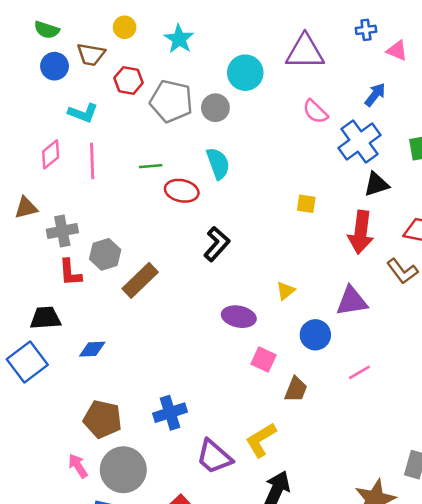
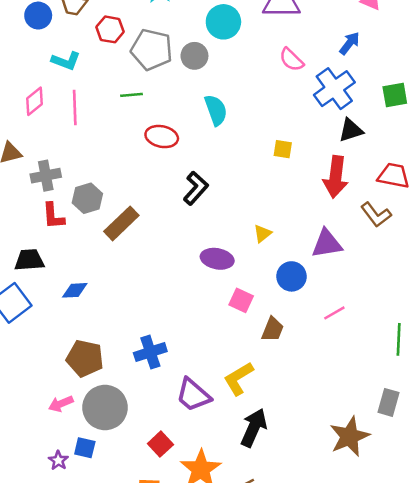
cyan semicircle: (218, 164) -> (216, 110), moved
green line: (151, 166) -> (131, 95), moved
pink arrow: (78, 466) -> (61, 404), turned -80

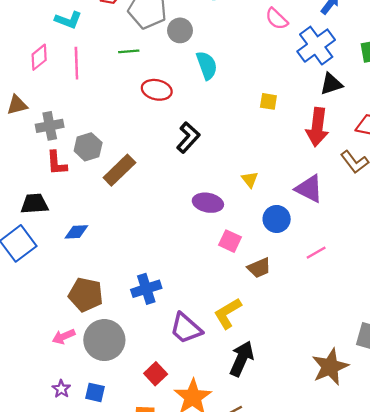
gray circle: (194, 56) -> (180, 30), moved
yellow triangle: (263, 234) -> (250, 179), turned -30
purple triangle: (327, 244) -> (309, 189), turned 36
brown trapezoid: (273, 329) -> (259, 268), turned 45
blue square: (85, 448) -> (95, 392), moved

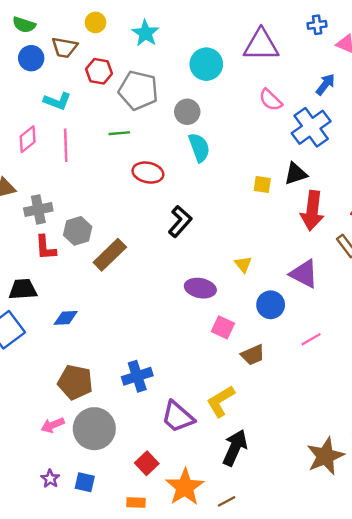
gray circle: (180, 30) -> (187, 112), moved
black triangle: (331, 84) -> (296, 174), moved

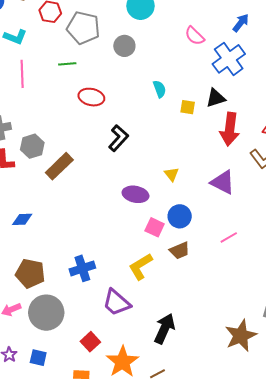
cyan semicircle: (199, 148) -> (160, 89), moved, size x0.7
blue circle: (271, 305) -> (180, 216), moved
yellow L-shape: (221, 401) -> (140, 266), moved

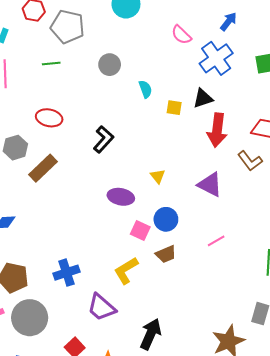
gray circle: (124, 46) -> (110, 65), moved
red ellipse: (91, 97) -> (49, 118), moved

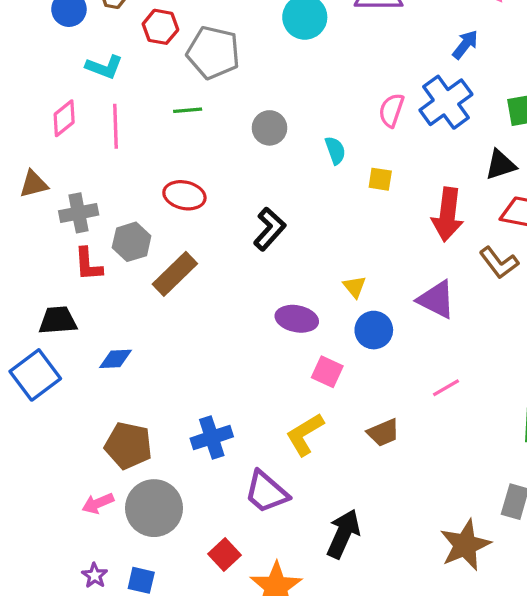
pink semicircle: (181, 35) -> (391, 110), moved, turned 65
gray circle: (110, 65) -> (269, 128), moved
black triangle: (203, 98) -> (501, 165), moved
blue circle: (166, 219) -> (374, 330), moved
brown trapezoid: (166, 254) -> (383, 433), moved

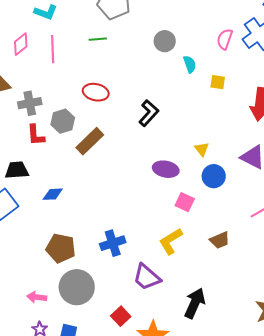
gray circle: (269, 128) -> (165, 41), moved
pink arrow: (98, 503) -> (37, 297), moved, turned 30

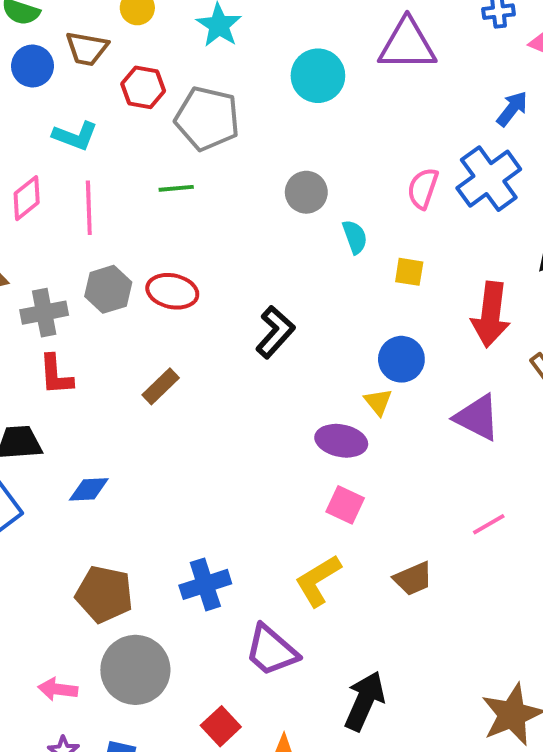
gray hexagon: (63, 121) -> (108, 289), moved
brown rectangle: (90, 141) -> (161, 386), size x0.7
purple ellipse: (166, 169) -> (341, 441), moved
blue circle: (214, 176) -> (401, 359), moved

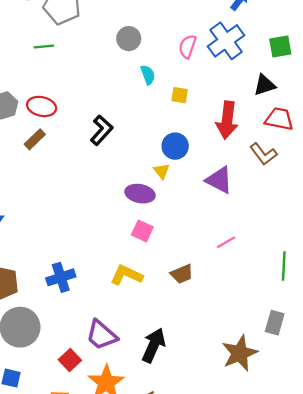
gray circle: (306, 192) -> (129, 39), moved
brown rectangle: (161, 386) -> (35, 139), moved
yellow L-shape: (318, 581) -> (126, 275), turned 56
purple trapezoid: (271, 650) -> (102, 335), moved

